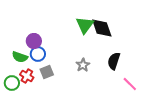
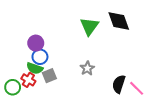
black diamond: (102, 28) -> (119, 21), moved
green semicircle: (20, 57) -> (35, 68), moved
black semicircle: (114, 61) -> (119, 84), moved

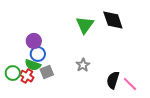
green circle: (13, 87) -> (13, 73), moved

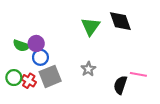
green semicircle: (33, 65) -> (21, 46), moved
gray square: (47, 72) -> (50, 76), size x1.5
pink line: (130, 84) -> (138, 74), moved, turned -35

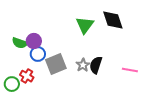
gray square: (50, 76) -> (56, 64), moved
green circle: (14, 78) -> (12, 84), moved
black semicircle: (120, 85) -> (96, 65), moved

